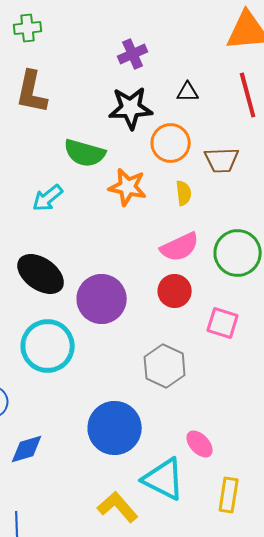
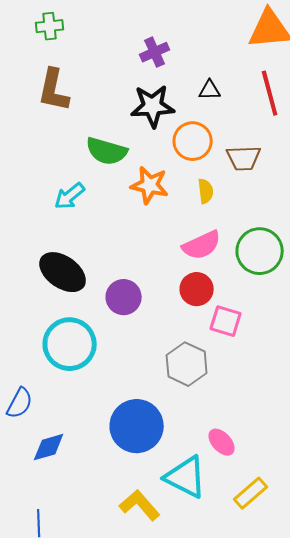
purple circle: (102, 299) -> (124, 297), size x0.7
pink square: (223, 323) -> (226, 321), moved
yellow rectangle: (229, 495) -> (251, 493), turned 40

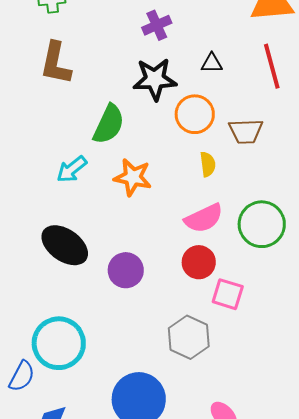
green semicircle: (107, 151) -> (109, 124), turned -81
orange star: (150, 185) -> (133, 177), moved
cyan circle: (70, 344) -> (59, 343), moved

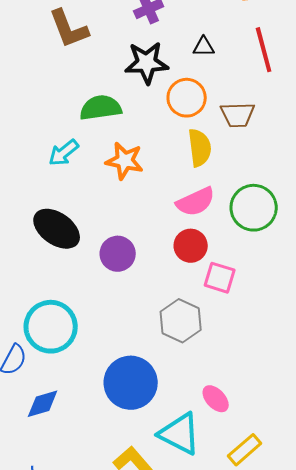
brown L-shape: (56, 63) -> (69, 29), moved, turned -33
green semicircle: (109, 124) -> (101, 108), turned -123
yellow semicircle: (208, 164) -> (200, 148), size x1.5

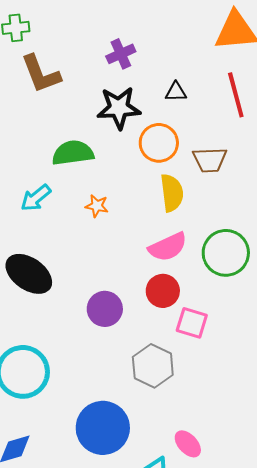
orange star: (125, 161) -> (97, 206), size x0.6
purple circle: (118, 254) -> (105, 309), moved

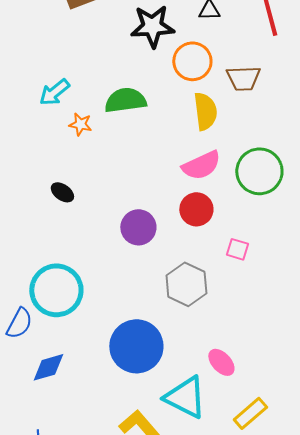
green semicircle: (73, 153) -> (125, 100), moved
cyan arrow: (36, 198) -> (54, 92), moved
orange star: (97, 206) -> (80, 124), moved
black ellipse: (29, 274) -> (62, 192), size x0.5
pink square: (192, 323) -> (237, 249), moved, size x0.7

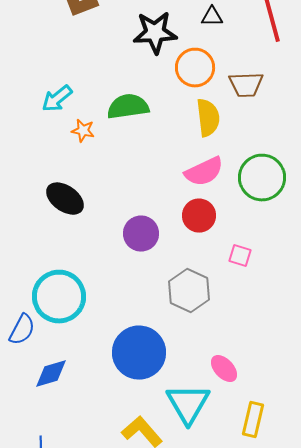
black ellipse: (62, 192) -> (65, 199), size x1.6
cyan triangle: (185, 397) -> (188, 404), turned 33
yellow rectangle: (250, 413) -> (253, 420), turned -36

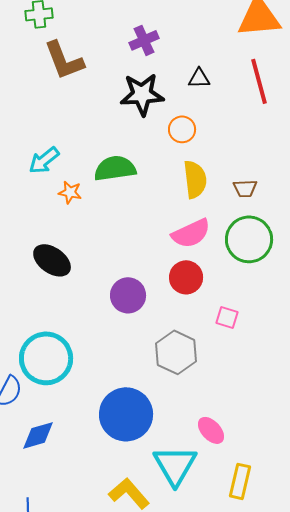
orange circle: (195, 68) -> (182, 129), size x0.7
brown trapezoid: (246, 85) -> (245, 188), moved, size x0.7

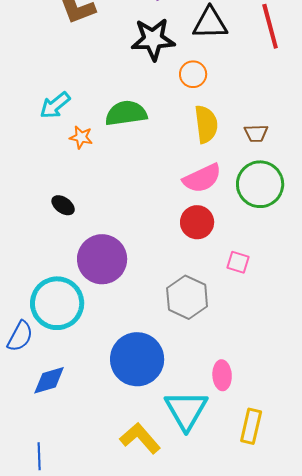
black triangle: (199, 78) -> (210, 23), size x1.6
black ellipse: (52, 260) -> (63, 205), size x0.6
purple circle: (128, 295) -> (102, 259), moved, size x1.4
pink ellipse: (211, 430) -> (222, 375), turned 40

